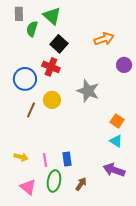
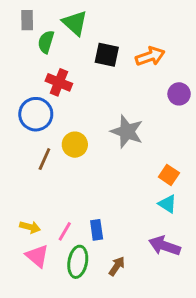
black square: (59, 44) -> (107, 55), moved, turned -30
red cross: (51, 67) -> (59, 82), moved
pink line: (45, 160) -> (65, 231), turned 40
pink triangle: (28, 187) -> (37, 256), moved

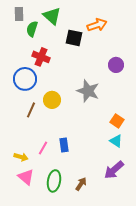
orange arrow: (150, 56) -> (97, 25), moved
purple circle: (179, 94) -> (116, 65), moved
blue rectangle: (97, 230) -> (64, 145), moved
pink line: (65, 231) -> (43, 148), moved
purple arrow: (165, 246) -> (114, 170), turned -60

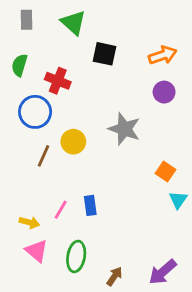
orange arrow: (97, 25) -> (163, 55), moved
green semicircle: (32, 29) -> (19, 65), moved
cyan triangle: (116, 141) -> (178, 200), moved, turned 32
purple arrow: (114, 170) -> (163, 272), moved
brown arrow: (81, 184) -> (114, 276), moved

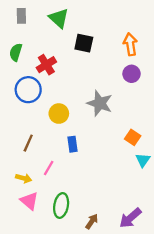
orange arrow: (163, 55) -> (130, 44), turned -80
red cross: (58, 81) -> (46, 65), turned 36
brown line: (44, 156) -> (28, 143), moved
blue rectangle: (90, 205) -> (72, 144), moved

